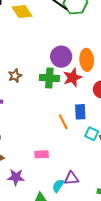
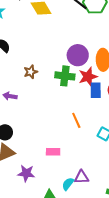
blue rectangle: (80, 112) -> (96, 90), moved

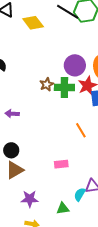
brown star: (31, 72) -> (47, 84), moved
purple star: (26, 173) -> (30, 199), moved

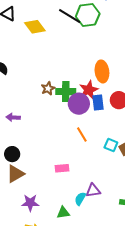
purple circle: (75, 65) -> (79, 104), moved

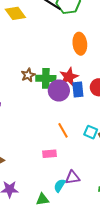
orange ellipse: (102, 71) -> (80, 44), moved
orange line: (82, 135) -> (63, 130), moved
pink rectangle: (62, 168) -> (50, 154), moved

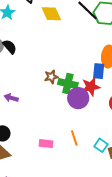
blue rectangle: (78, 90) -> (99, 71), moved
pink rectangle: (50, 154) -> (46, 144), moved

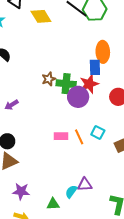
purple arrow: (11, 98) -> (12, 105), turned -40
pink rectangle: (46, 144) -> (61, 136), moved
cyan square: (101, 145) -> (98, 132), moved

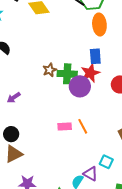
orange ellipse: (103, 52) -> (99, 25), moved
cyan square: (98, 132) -> (106, 162), moved
purple triangle: (85, 185) -> (91, 174), turned 35

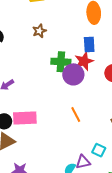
brown star: (50, 70) -> (39, 31), moved
pink rectangle: (65, 127) -> (25, 118), moved, size x1.6
purple triangle: (91, 174) -> (83, 162), turned -42

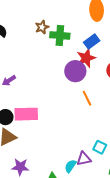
blue rectangle: (89, 45) -> (92, 41), turned 56
green cross: (61, 62) -> (60, 35), moved
orange line: (76, 114) -> (87, 98), moved

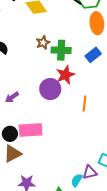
red star: (86, 58) -> (65, 75), moved
purple circle: (75, 71) -> (50, 89), moved
orange line: (87, 98) -> (85, 104), moved, turned 35

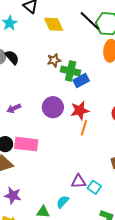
blue rectangle: (93, 55) -> (81, 80), moved
red star: (65, 75) -> (80, 110), moved
purple triangle: (90, 172) -> (79, 181), moved

